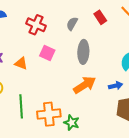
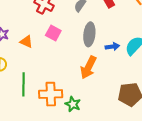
orange arrow: (85, 85) -> (88, 67), turned 145
blue arrow: (116, 86) -> (112, 47), moved

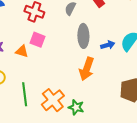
pink square: (53, 33) -> (38, 40), moved
orange cross: (51, 94) -> (53, 100), turned -30

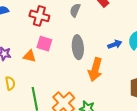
gray ellipse: (83, 36) -> (78, 47), moved

